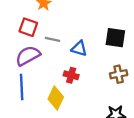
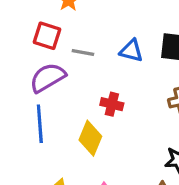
blue triangle: (79, 48) -> (131, 51), moved

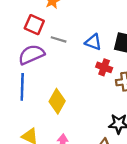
red cross: (112, 104) -> (104, 67), moved

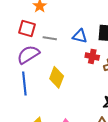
yellow diamond: (57, 101) -> (57, 77), moved

